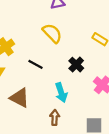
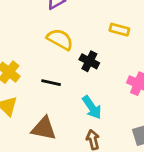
black cross: (76, 65) -> (89, 61), moved

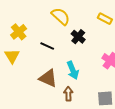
brown triangle: (44, 129) -> (48, 78), moved

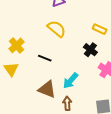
black cross: (78, 37) -> (90, 50), moved
cyan arrow: (73, 70) -> (71, 81), turned 66

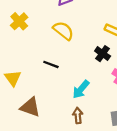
yellow cross: (17, 45) -> (19, 21), moved
brown triangle: (47, 89) -> (30, 107), moved

